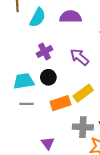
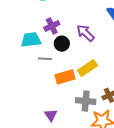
black circle: (48, 77) -> (62, 44), moved
cyan trapezoid: (24, 81) -> (31, 40), moved
gray line: (26, 104) -> (45, 59), moved

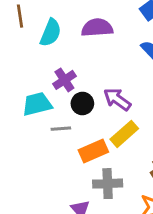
purple arrow: (85, 33) -> (117, 99), moved
gray cross: (86, 101) -> (108, 184), moved

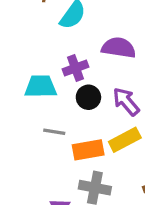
purple semicircle: (97, 28) -> (119, 48), moved
gray line: (61, 129) -> (54, 132), moved

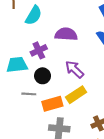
black circle: (88, 97) -> (43, 76), moved

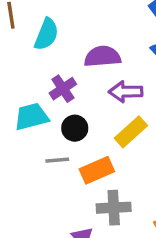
purple arrow: (74, 69) -> (126, 92), moved, turned -36
yellow rectangle: (76, 95) -> (131, 132), moved

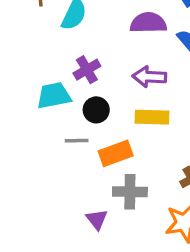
purple semicircle: (102, 56) -> (148, 23), moved
yellow rectangle: (131, 132) -> (152, 117), turned 40

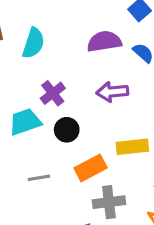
yellow rectangle: (152, 117) -> (132, 147), moved
gray line: (77, 141) -> (39, 178), moved

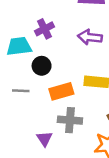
black circle: (67, 130) -> (42, 66), moved

